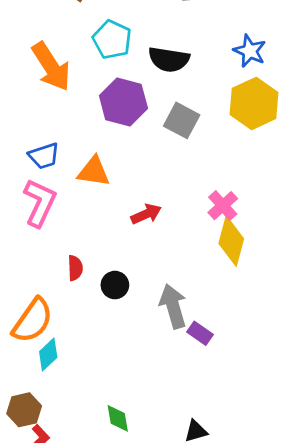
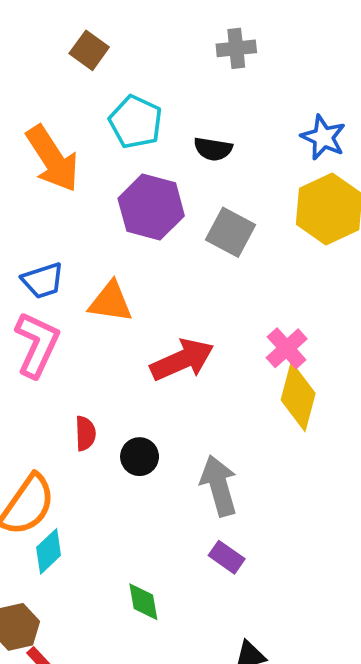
black semicircle: (169, 59) -> (213, 149), size x0.7
red arrow: (146, 214) -> (182, 360), size x1.5
purple rectangle: (200, 333) -> (227, 557), moved
green diamond: (118, 418) -> (143, 602), moved

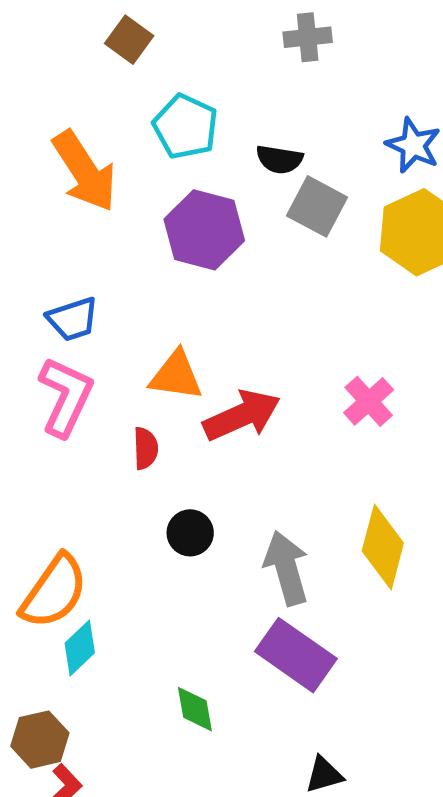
gray square: (230, 232) -> (317, 206), moved
orange triangle: (110, 302) -> (176, 376), moved
yellow diamond: (298, 397) -> (383, 547), moved
red semicircle: (85, 433) -> (146, 448), moved
purple rectangle: (227, 557) -> (296, 655), size x1.8

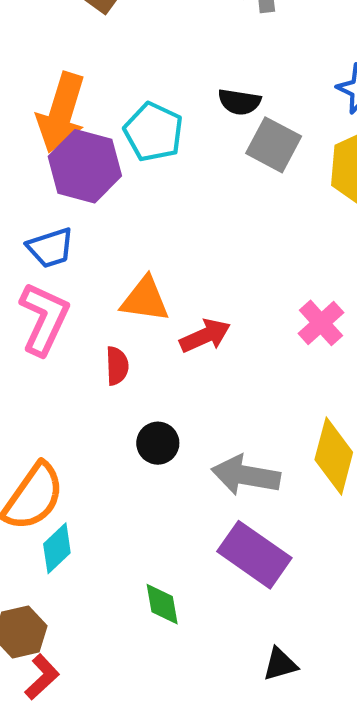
cyan pentagon: (185, 127) -> (154, 132), moved
orange arrow: (84, 171) -> (61, 113), turned 50
purple hexagon: (204, 230) -> (85, 166), moved
red arrow: (242, 415) -> (205, 336), size x0.7
gray arrow: (286, 568) -> (246, 475), turned -64

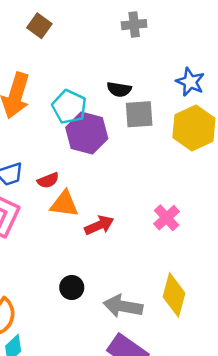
gray square: (274, 145) -> (139, 114), turned -32
purple hexagon: (85, 166) -> (87, 133), moved
red semicircle: (117, 366) -> (48, 180), moved, turned 70

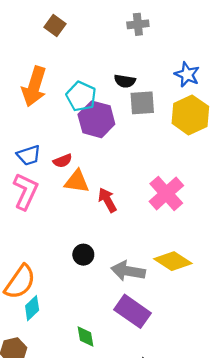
pink cross: (167, 218) -> (166, 193), size x1.5
red arrow: (99, 225) -> (107, 200), turned -95
yellow diamond: (174, 295) -> (173, 261), turned -72

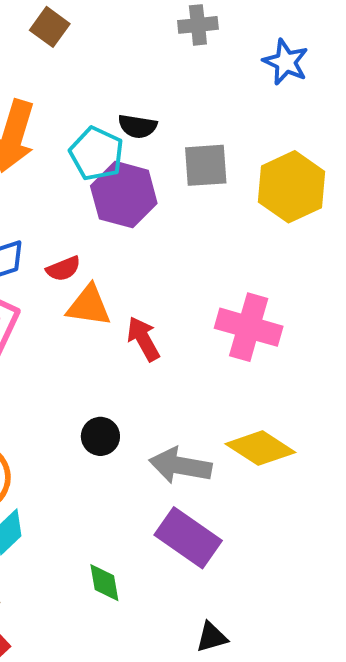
blue star: (187, 75) -> (286, 62), moved
black semicircle: (125, 81) -> (137, 126), moved
pink cross: (166, 193) -> (249, 327), turned -32

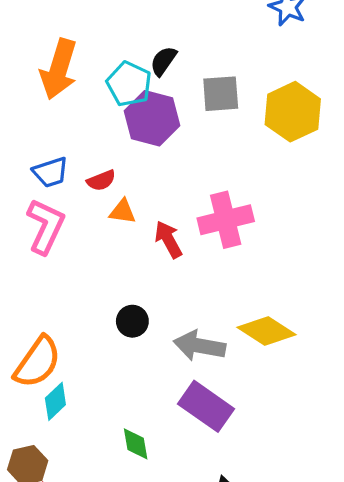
black semicircle: (137, 126) -> (163, 61), turned 116
orange triangle: (89, 306) -> (123, 212), size x0.7
pink cross: (249, 327) -> (226, 220), moved, turned -30

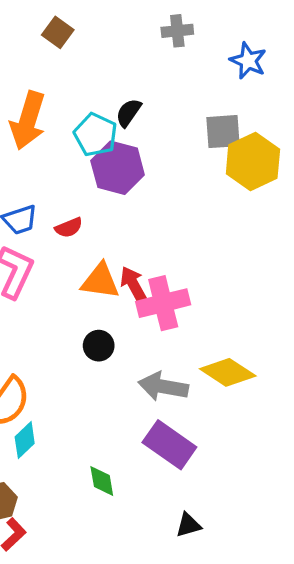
gray square: (221, 94) -> (223, 132), moved
orange triangle: (123, 212) -> (100, 281), moved, size x1.5
pink cross: (226, 220) -> (163, 303), moved
black circle: (132, 321) -> (99, 346), moved

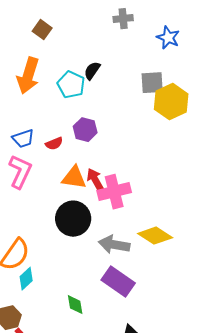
brown square: (58, 32) -> (42, 30), moved
purple hexagon: (118, 168) -> (85, 130), moved, size x0.7
black circle: (99, 346) -> (73, 219), size x1.8

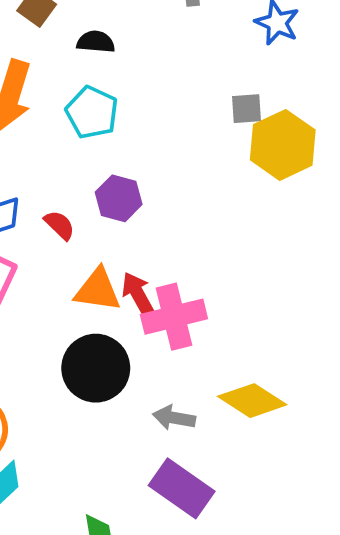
black semicircle: (92, 71) -> (96, 42), moved, turned 60
gray square: (152, 83) -> (246, 109), size x0.7
red semicircle: (54, 144) -> (60, 225), turned -114
gray arrow: (114, 245) -> (174, 418), size x0.7

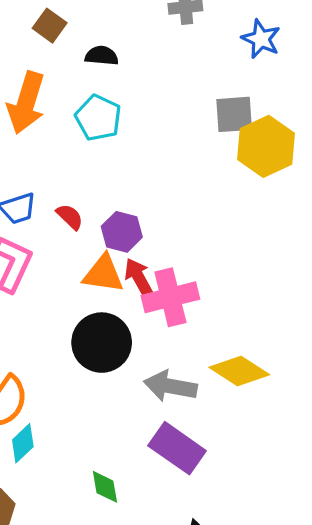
gray square: (246, 109) -> (234, 114), size x1.4
purple hexagon: (119, 198) -> (122, 232), moved
gray arrow: (174, 418) -> (170, 386), size x1.4

